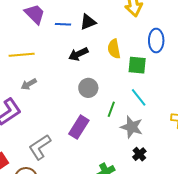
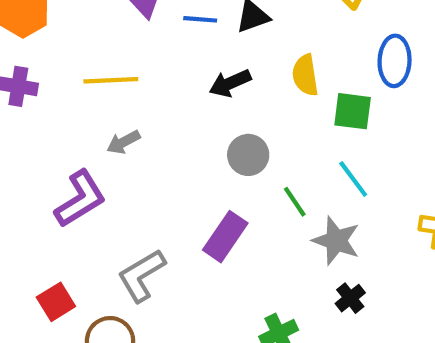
green line: (111, 109) -> (295, 202), turned -56

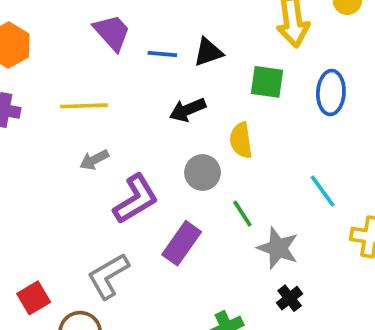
yellow semicircle: (305, 75) -> (241, 140), moved
green square: (353, 111) -> (267, 82), moved
cyan line: (353, 179) -> (323, 191), moved
purple L-shape: (80, 199) -> (136, 199), moved

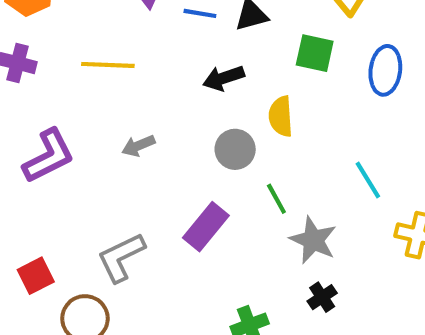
gray arrow: (94, 160) -> (138, 146), moved
purple L-shape: (136, 199) -> (49, 156), moved

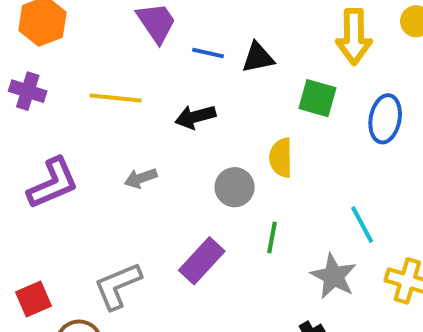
black arrow: (224, 78) -> (195, 117), moved
green line: (276, 199) -> (272, 238), turned 36
gray star: (313, 240) -> (334, 276), moved

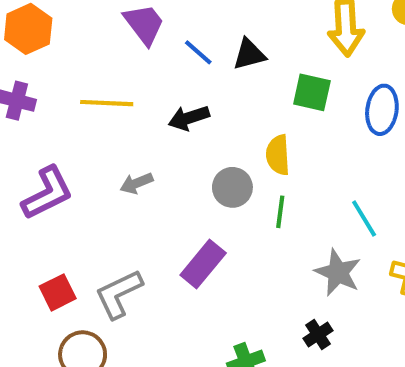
blue line: (208, 53) -> (198, 52), turned 32
green line: (272, 238) -> (280, 212), moved
red square: (34, 299) -> (58, 292), moved

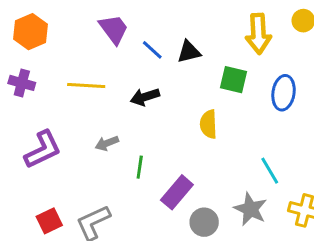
gray circle: (232, 187) -> (204, 222), moved
green line: (280, 212) -> (140, 167), moved
purple rectangle: (203, 264) -> (177, 192), moved

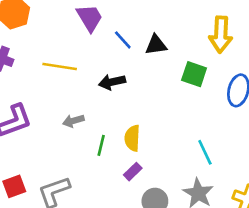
yellow semicircle: (208, 124) -> (132, 138), moved
cyan line: (270, 171) -> (205, 152), moved
purple rectangle: (177, 192) -> (133, 172), size x0.6

